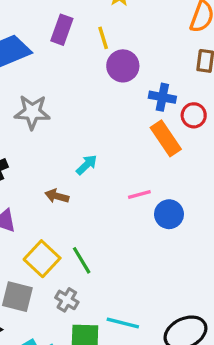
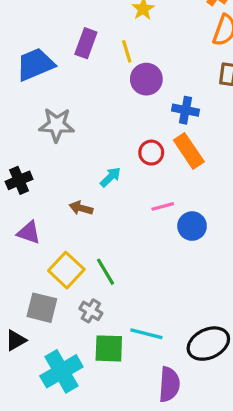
red circle: (194, 115) -> (151, 153), moved

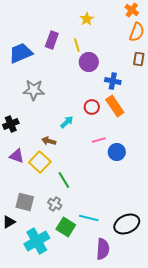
yellow square: (66, 270) -> (40, 162), moved
green square: (109, 348) -> (66, 227), turned 30

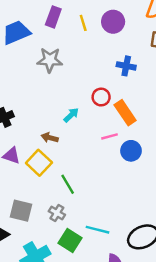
purple circle: (89, 62) -> (113, 22), moved
gray star: (34, 90) -> (50, 60), moved
orange rectangle: (115, 106) -> (125, 113), moved

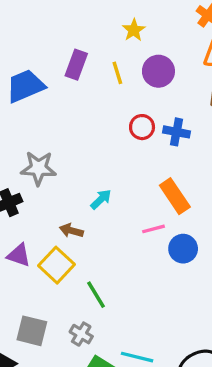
gray star: (50, 60) -> (38, 168), moved
red circle: (101, 97) -> (142, 127), moved

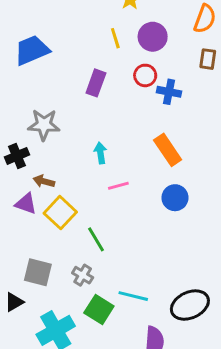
purple rectangle: (76, 65) -> (96, 83), moved
red circle: (142, 127) -> (145, 75), moved
cyan arrow: (101, 199) -> (100, 153), turned -54
pink line: (154, 229) -> (118, 186), moved
brown arrow: (71, 231) -> (44, 181), moved

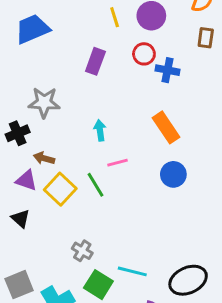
green line: (96, 239) -> (95, 185), moved
gray square: (38, 272) -> (19, 285), moved, turned -36
black triangle: (14, 302) -> (21, 218), moved, turned -48

